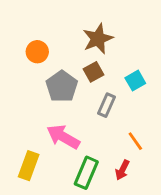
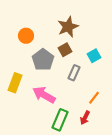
orange line: (135, 141) -> (94, 98), turned 72
yellow rectangle: (29, 166) -> (15, 83), moved

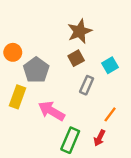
orange circle: (26, 36) -> (13, 52), moved
gray pentagon: (43, 60) -> (36, 70), moved

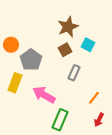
cyan square: (110, 65) -> (88, 45), moved, turned -32
red arrow: (99, 138) -> (99, 120), moved

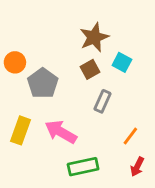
yellow rectangle: (15, 83) -> (21, 130), moved
green rectangle: (60, 120) -> (83, 167), turned 55

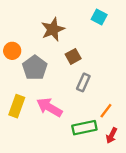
brown star: (94, 37) -> (53, 29), moved
cyan square: (122, 62) -> (99, 17), moved
green rectangle: (83, 167) -> (84, 128), moved

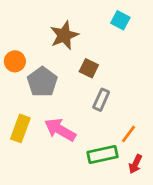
brown square: (73, 56) -> (89, 68), turned -35

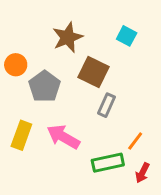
cyan square: (120, 20) -> (127, 36), moved
brown square: (89, 68) -> (93, 72), size x1.5

